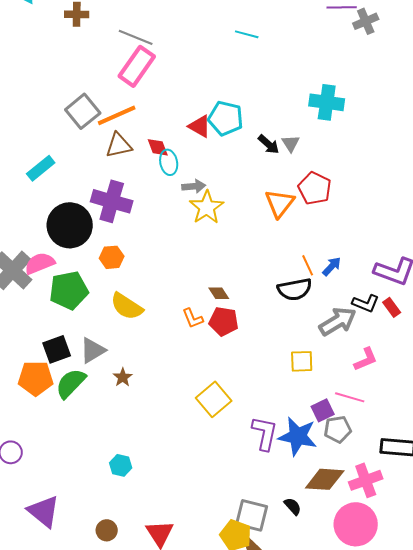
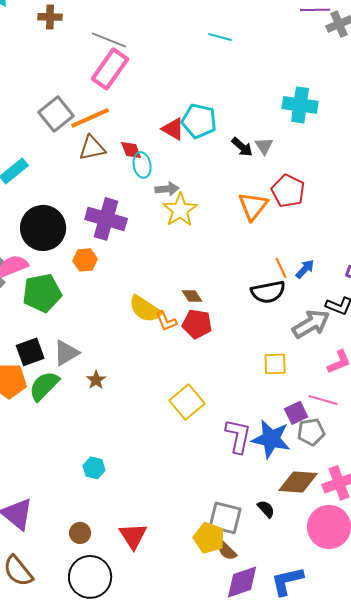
purple cross: (112, 201) -> (106, 219), moved
yellow semicircle: (127, 306) -> (145, 309), moved

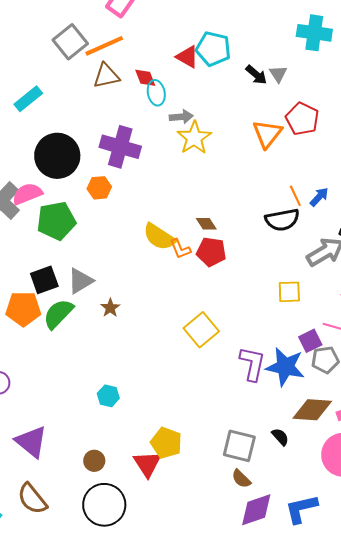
yellow pentagon: (209, 538) -> (166, 443), moved

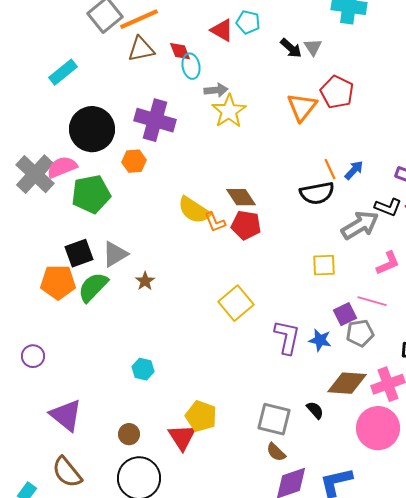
cyan pentagon: (213, 49) -> (248, 22), size x0.7
brown diamond: (206, 224) -> (241, 197), size x1.4
blue star: (285, 367) -> (320, 340), size x0.6

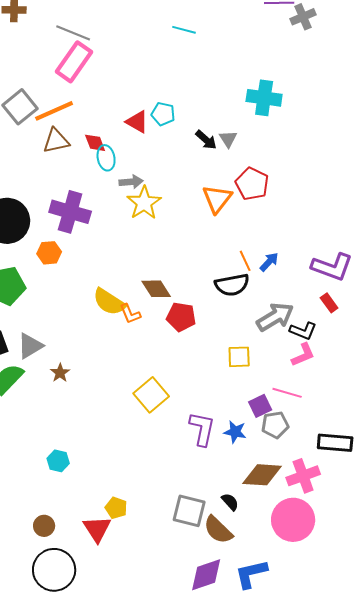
black L-shape: (388, 207) -> (303, 331), moved
red pentagon: (246, 225) -> (181, 317), moved
yellow pentagon: (201, 416) -> (116, 508), size x0.7
brown semicircle: (276, 452) -> (218, 530), moved, size x1.5

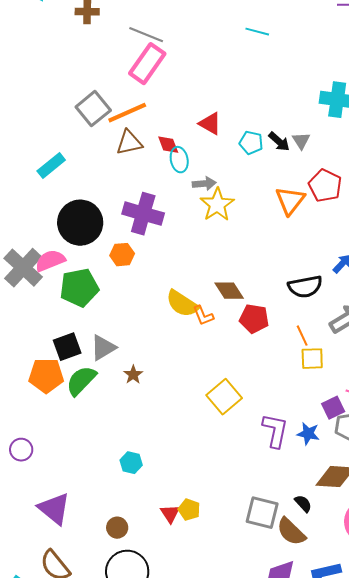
cyan pentagon: (163, 114) -> (251, 143), moved
orange line: (245, 261) -> (302, 336), moved
red triangle: (97, 529) -> (170, 514), moved, size x0.7

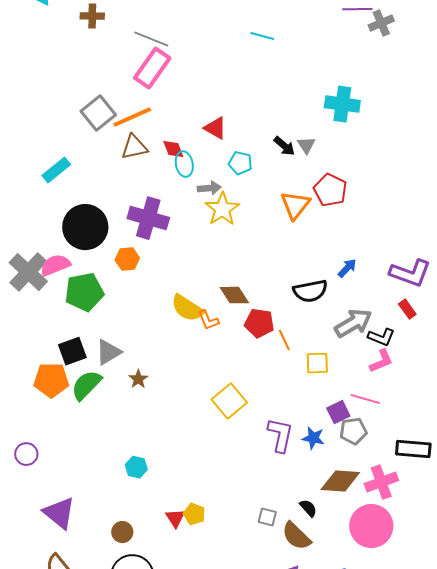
cyan pentagon: (251, 143) -> (240, 163), moved
orange line: (302, 336) -> (284, 340), moved
gray square: (262, 513) -> (267, 517), size x0.6

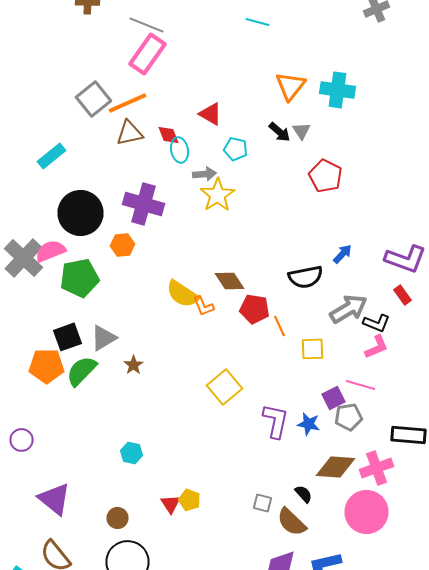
orange triangle: (295, 205) -> (290, 86), moved

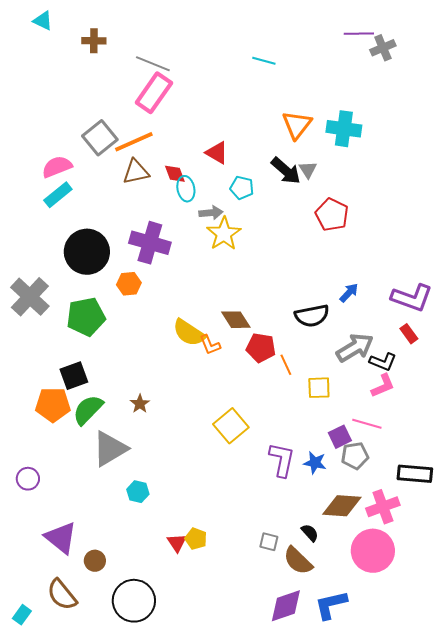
black arrow: (280, 132) -> (286, 171), size x1.4
pink semicircle: (50, 251) -> (57, 167), moved
gray triangle: (104, 338) -> (110, 449), moved, size x1.4
brown circle: (118, 518) -> (95, 561), moved

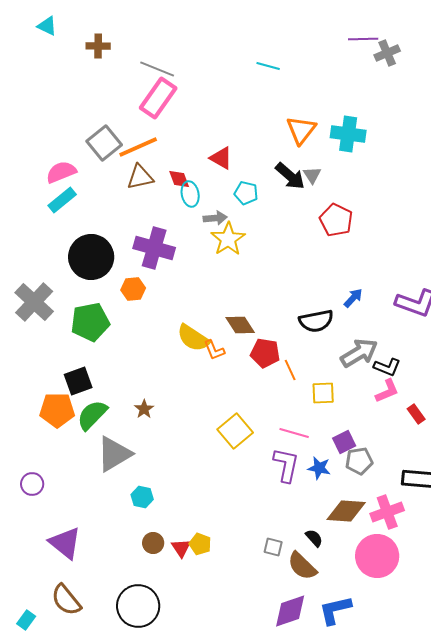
red rectangle: (409, 334) -> (416, 414), moved
pink line: (367, 424) -> (294, 433), moved
brown circle: (95, 561) -> (153, 543), moved

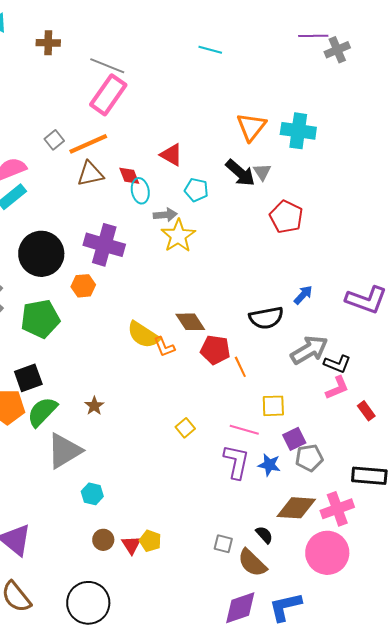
cyan line: (268, 66) -> (210, 50), moved
gray square: (104, 143) -> (54, 140), size x0.6
yellow square: (323, 393) -> (273, 406), moved
yellow square: (235, 431) -> (185, 428), size x0.6

